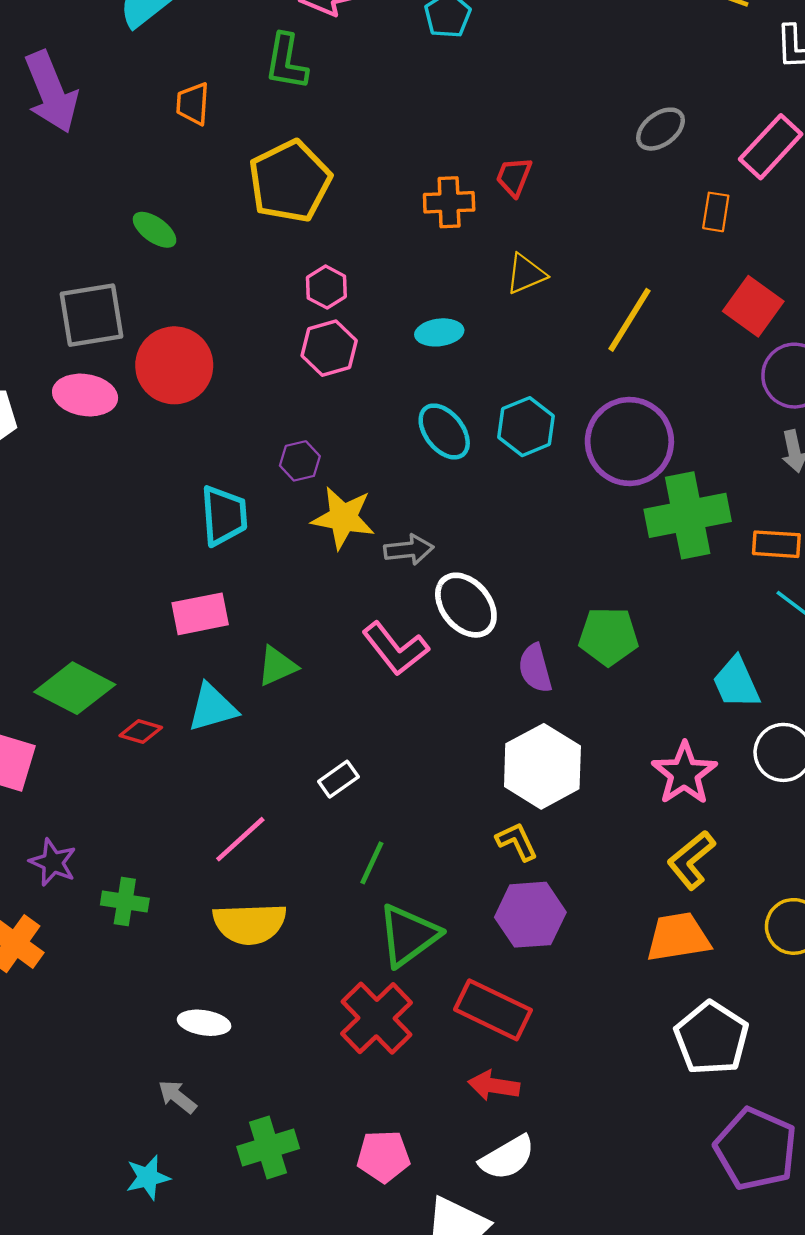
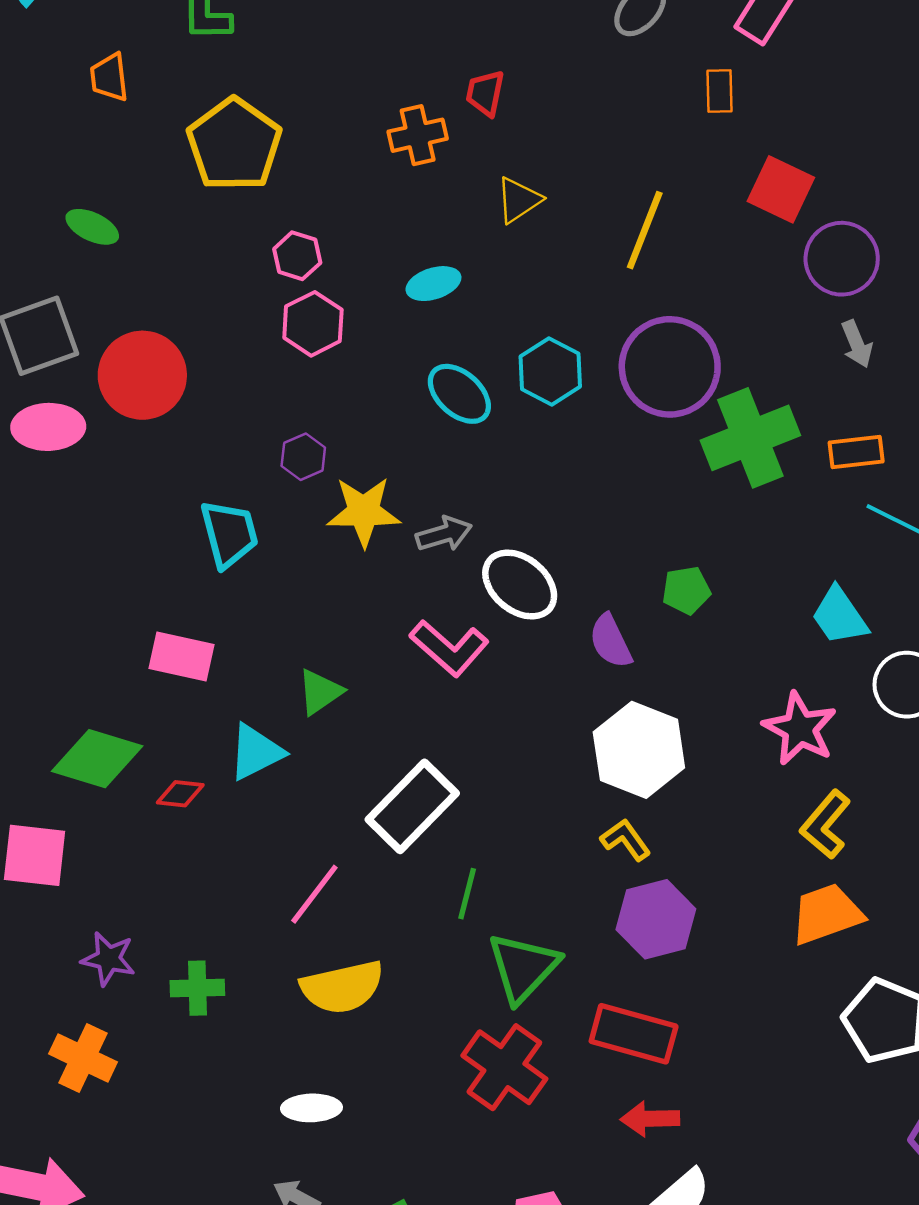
pink rectangle: (200, 614) -> (181, 657), moved, turned 34
green pentagon: (608, 636) -> (686, 590), size x0.7
white rectangle: (338, 779) -> (412, 806), size x2.0

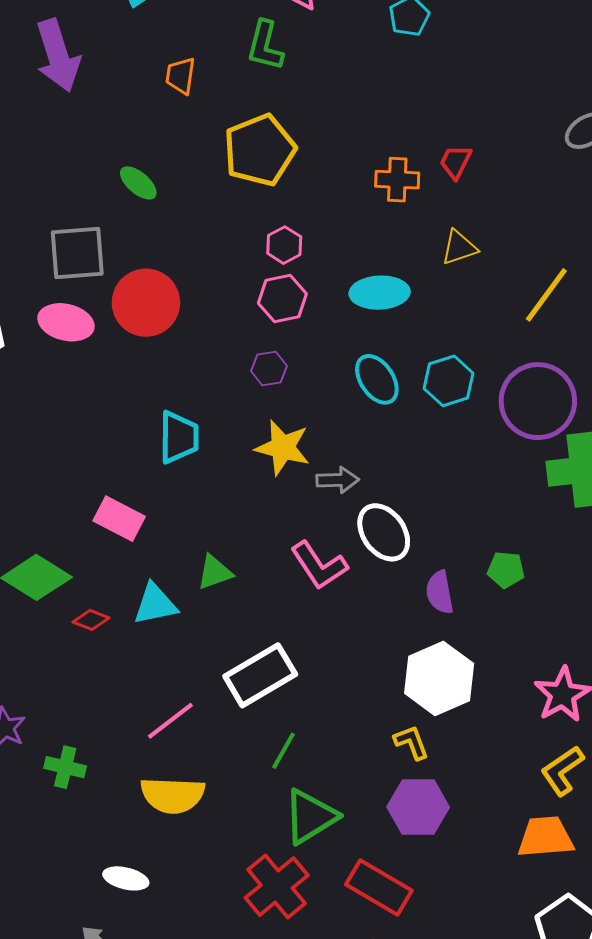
cyan ellipse: (433, 284) -> (380, 293), size x1.4
purple hexagon: (303, 457) -> (269, 368), moved

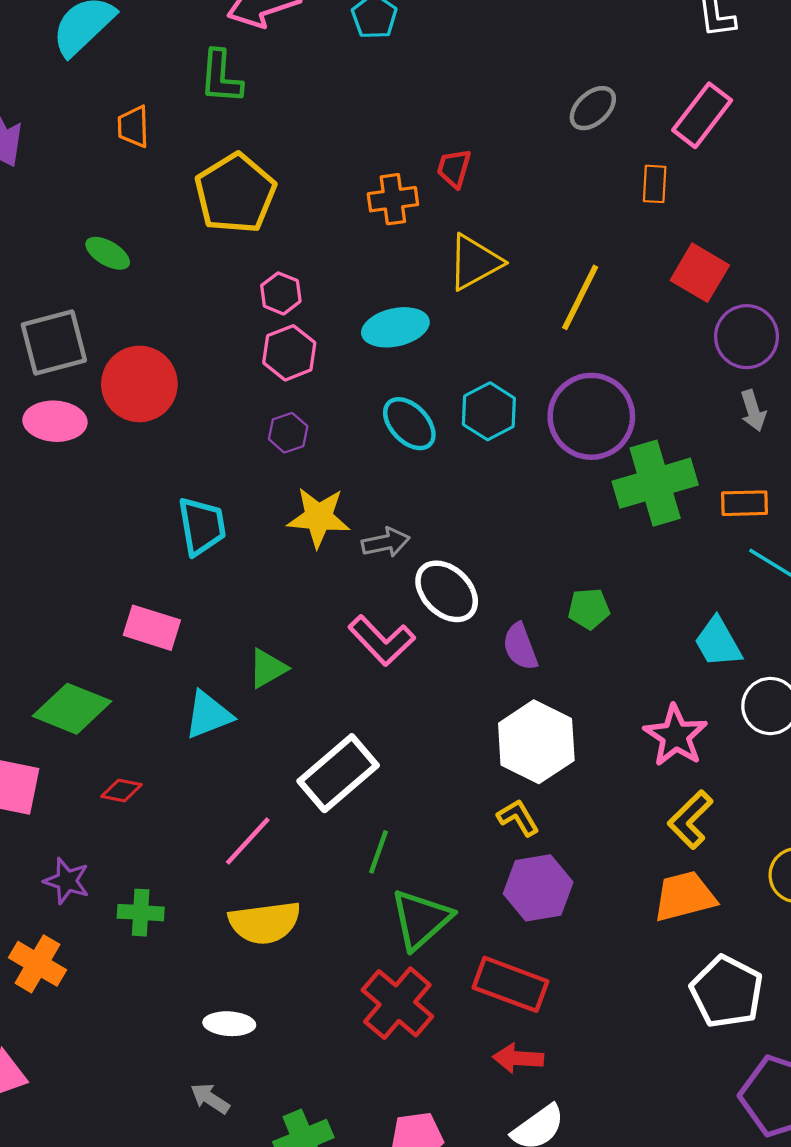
yellow triangle: (459, 248) -> (475, 262), size x1.4
red diamond: (91, 620) -> (122, 790), moved

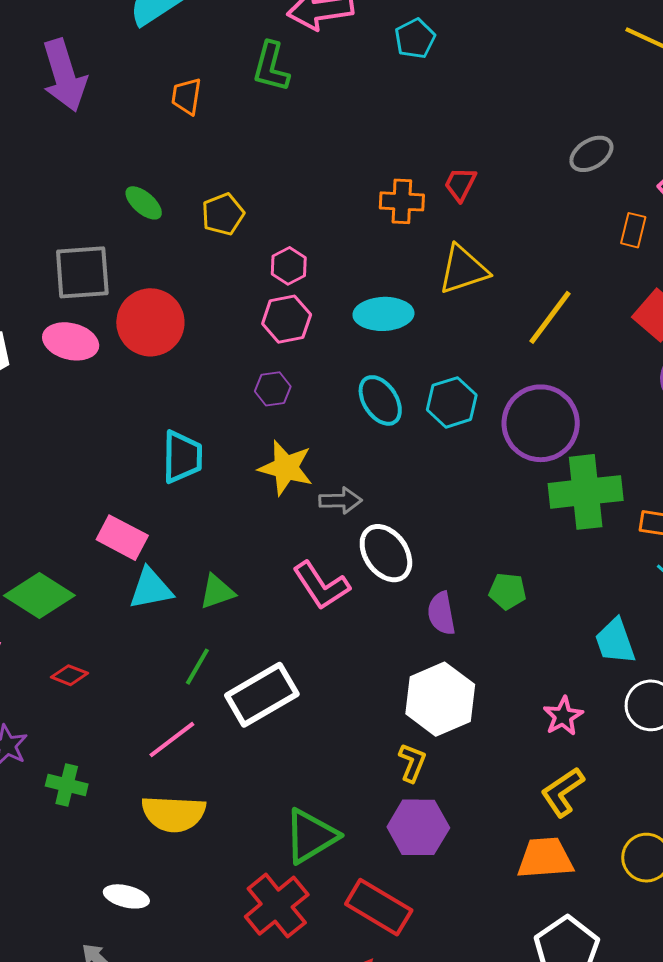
yellow pentagon: (235, 193) -> (223, 214), moved, size x0.6
cyan triangle: (208, 715) -> (151, 589), moved
pink star: (676, 736) -> (563, 716), size x0.7
yellow L-shape: (518, 818) -> (412, 763), turned 42
green line: (379, 852) -> (197, 667), moved

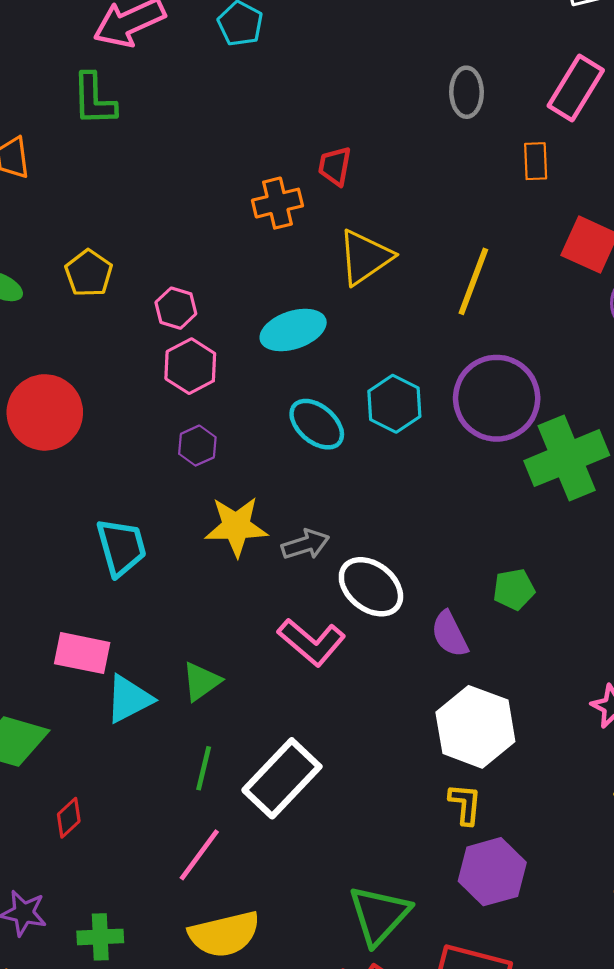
gray ellipse: (591, 154) -> (467, 92), turned -42
red diamond: (70, 675) -> (69, 818), turned -48

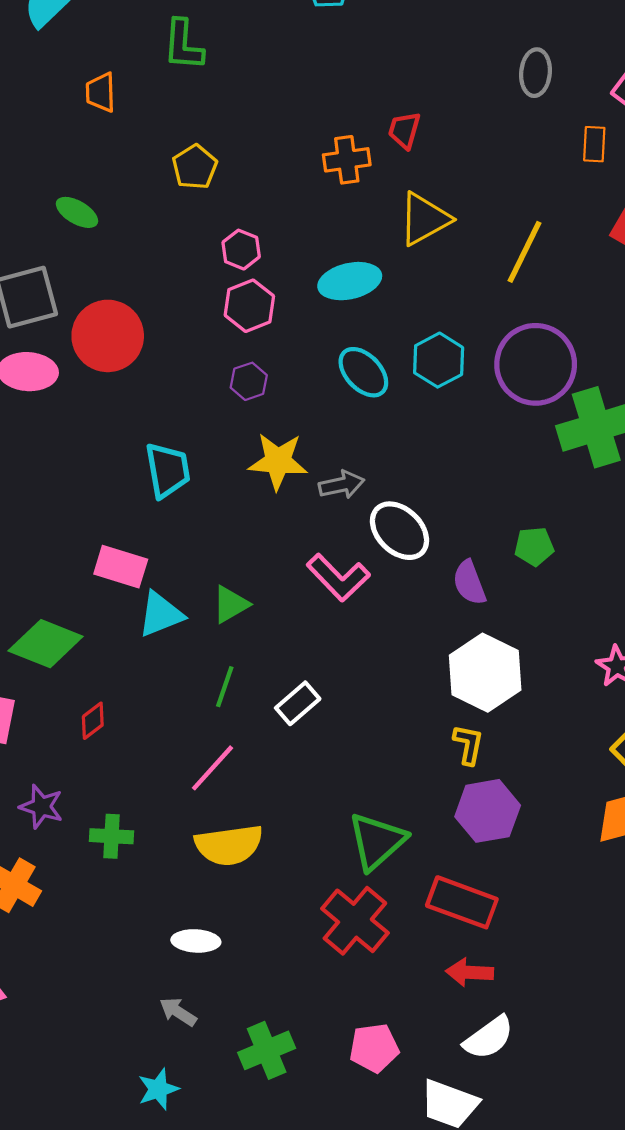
yellow pentagon: (89, 273) -> (195, 167), moved
white rectangle: (282, 778) -> (298, 703), size x0.6

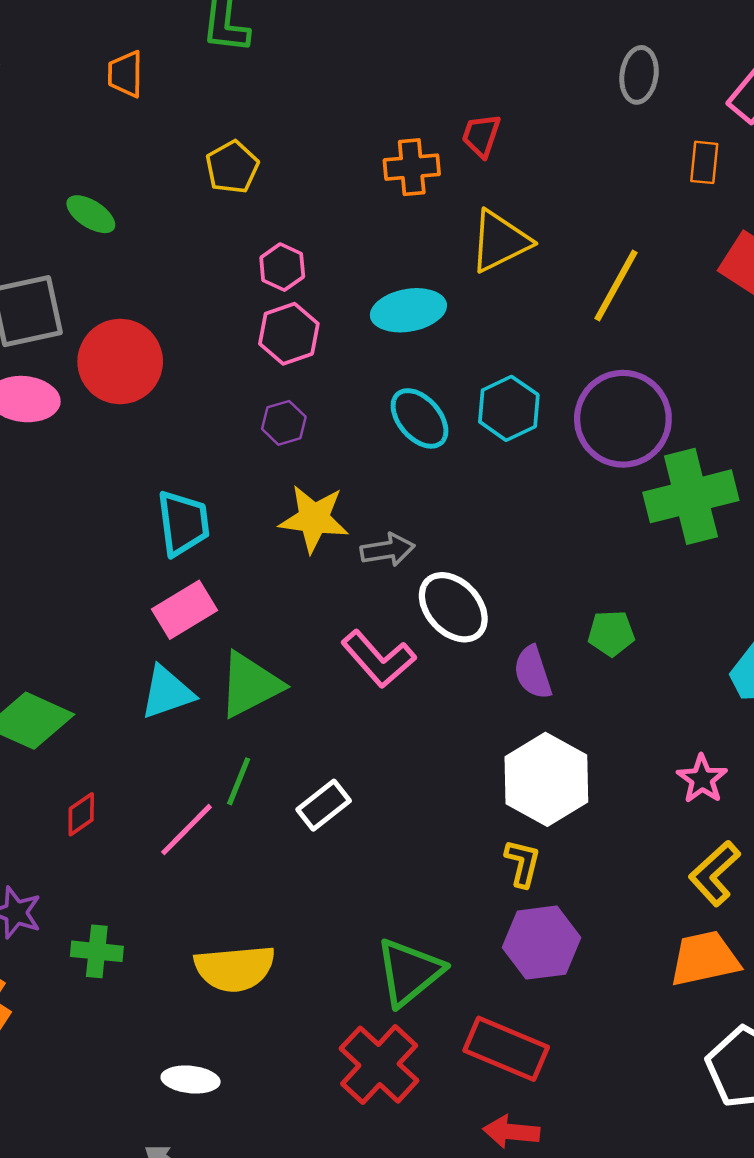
pink rectangle: (121, 567) -> (185, 610), moved, turned -51
green triangle: (231, 604) -> (250, 685), size x1.5
pink line: (213, 768) -> (186, 830), moved

